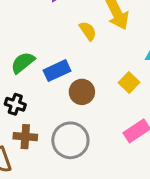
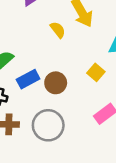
blue rectangle: (57, 71) -> (28, 79), moved

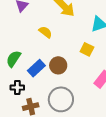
yellow semicircle: (58, 30) -> (45, 32), moved

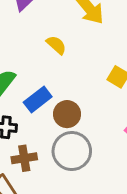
brown circle: (58, 65) -> (67, 114), moved

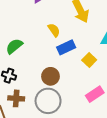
blue rectangle: (38, 100) -> (66, 47), moved

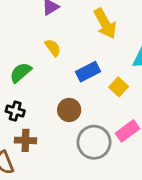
yellow semicircle: (54, 30) -> (53, 48), moved
gray circle: (48, 101) -> (94, 142), moved

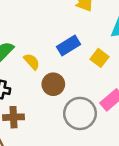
yellow semicircle: (53, 48) -> (32, 62), moved

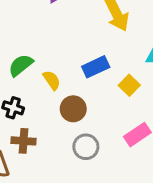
gray circle: (80, 113) -> (86, 147), moved, size x0.7

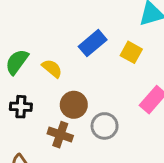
brown circle: (73, 109) -> (74, 105), moved
brown cross: (23, 141) -> (60, 135), moved, turned 30

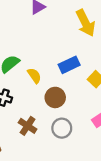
brown circle: (74, 105) -> (55, 97), moved

